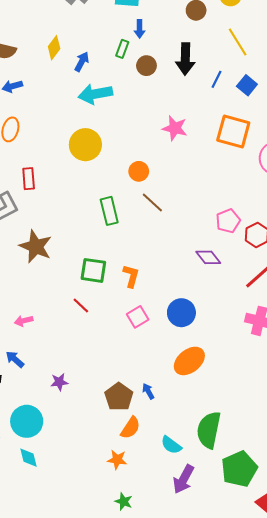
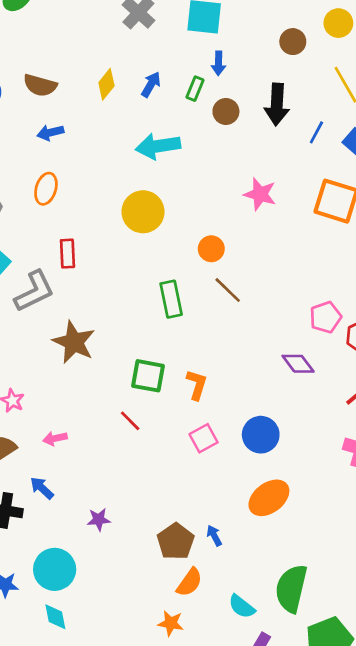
blue arrow: (82, 62) -> (151, 84), moved

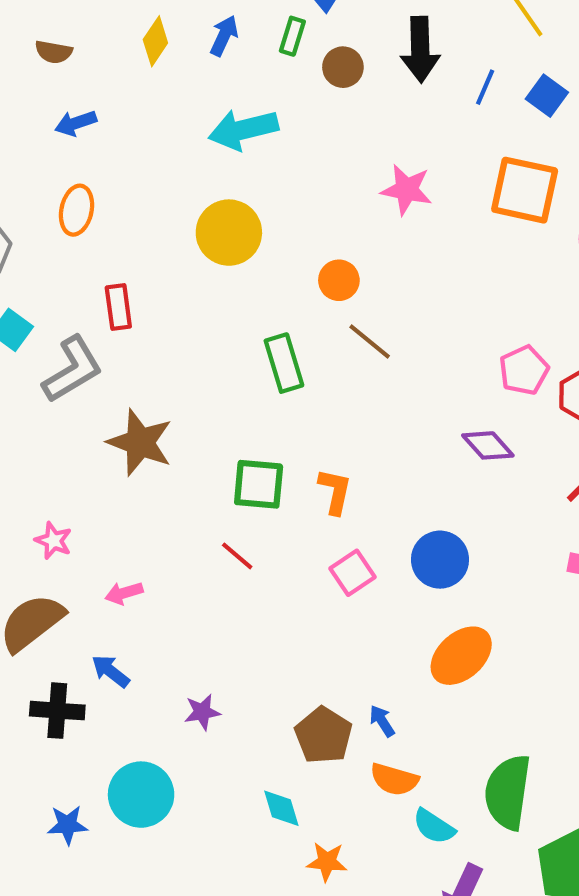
brown semicircle: (40, 85) -> (54, 52), size x0.7
orange semicircle: (189, 582) -> (394, 779), moved, turned 76
cyan diamond: (55, 617) -> (281, 808), moved

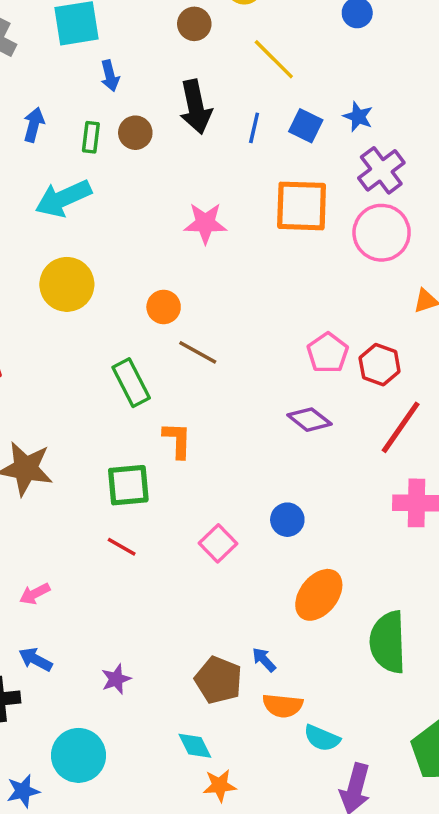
green rectangle: (292, 36) -> (91, 137), moved
orange L-shape: (335, 491) -> (177, 440), moved
blue circle: (440, 560) -> (287, 520), size x0.7
green semicircle: (508, 792) -> (388, 642), moved
orange star: (327, 862) -> (220, 786), moved

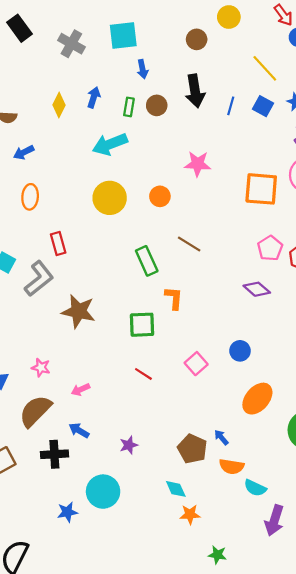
yellow line: (274, 59) -> (265, 68), moved
orange square: (302, 206) -> (261, 189), moved
orange circle: (164, 307) -> (160, 196), moved
red line: (122, 547) -> (143, 374), moved

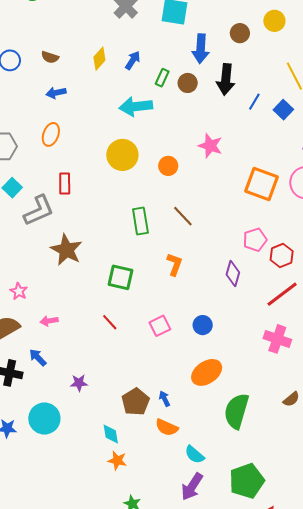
blue arrow: (143, 69) -> (201, 49), moved, size x1.6
purple diamond: (257, 289) -> (233, 273), turned 50
orange L-shape: (174, 298) -> (175, 264), moved
cyan semicircle: (255, 488) -> (194, 455), moved

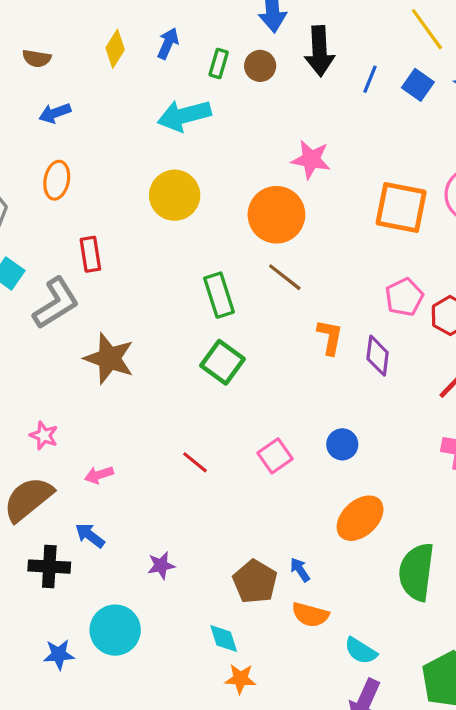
orange circle: (168, 166) -> (276, 215), moved, size x1.8
orange L-shape: (175, 264) -> (330, 337), moved
green square: (121, 277) -> (222, 362), moved, turned 32

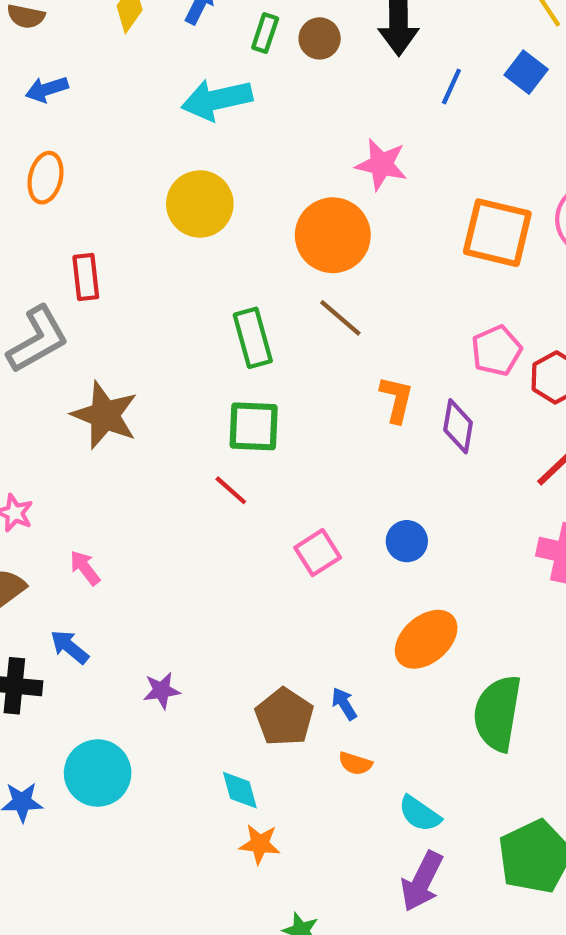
blue line: (370, 79) -> (451, 87), moved
green square: (222, 362) -> (254, 426), turned -36
red line: (195, 462) -> (231, 490), moved
pink arrow: (99, 475) -> (85, 568), turned 68
orange semicircle: (310, 615) -> (355, 763), size x0.7

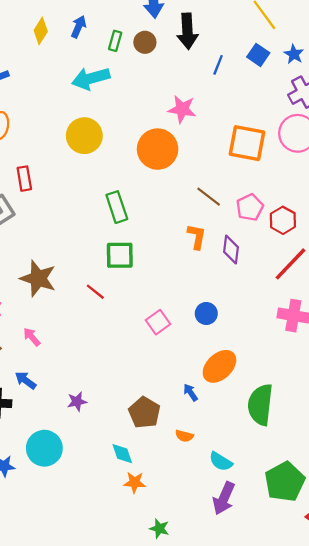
brown line: (340, 318) -> (209, 197), moved
brown star: (105, 415) -> (38, 278), moved
red line: (231, 490) -> (95, 292), moved
blue arrow: (344, 704) -> (191, 392), moved

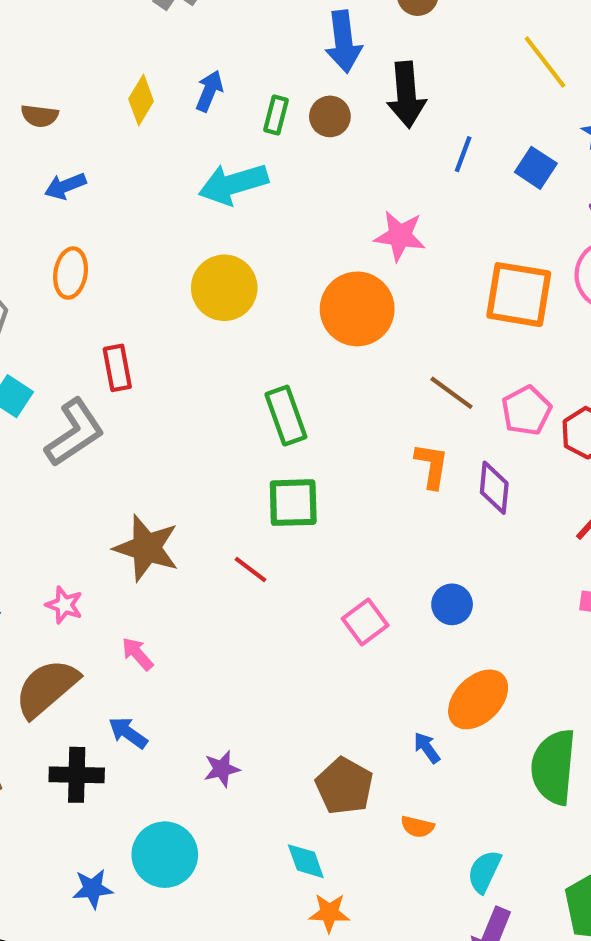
blue square: (258, 55) -> (536, 168), moved
cyan semicircle: (221, 462) -> (484, 871), turned 85

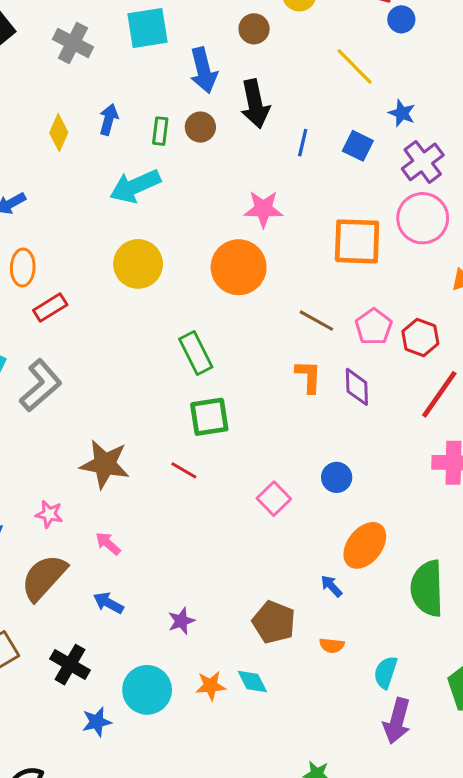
red rectangle: (117, 368) -> (50, 307), moved, turned 76
black cross: (77, 775) -> (70, 665), moved, turned 36
orange star: (329, 913) -> (211, 686), moved

